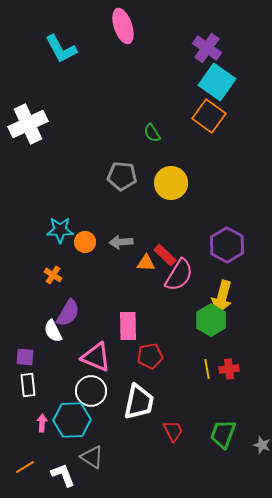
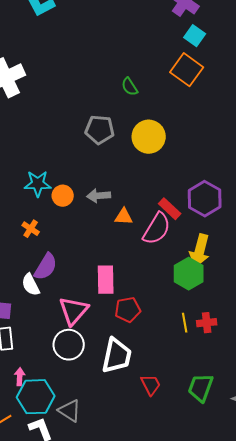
cyan square: (217, 82) -> (195, 36), size x0.6
red rectangle: (165, 255) -> (170, 209), moved
pink triangle: (96, 357) -> (74, 311), turned 48
cyan hexagon: (72, 420) -> (36, 397), moved

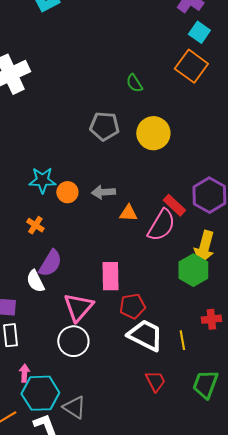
yellow line: (185, 323) -> (182, 340), moved
white trapezoid: (117, 356) -> (145, 335), moved, turned -75

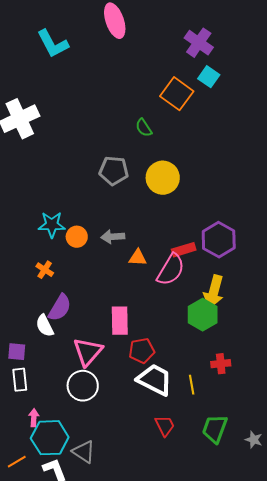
orange square: (191, 66) -> (177, 94), moved
red rectangle: (174, 205) -> (184, 250), turned -60

